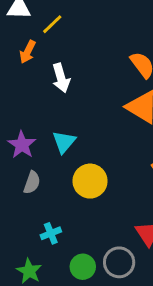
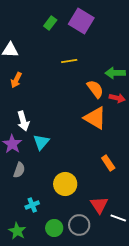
yellow line: (52, 24) -> (69, 61), moved, turned 35
white arrow: (61, 78) -> (23, 121), moved
yellow circle: (90, 181) -> (65, 184), moved

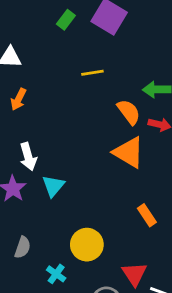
gray semicircle: (19, 170) -> (23, 247), moved
cyan cross: (32, 205) -> (56, 274), moved, turned -32

